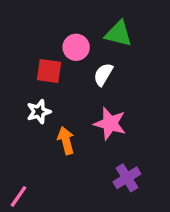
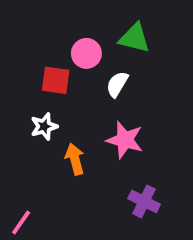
purple cross: (127, 178) -> (144, 201), turned -32

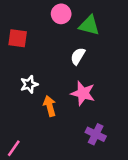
pink circle: (86, 53) -> (61, 14), moved
red square: (56, 80) -> (18, 38), moved

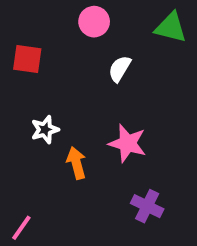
green triangle: (89, 25) -> (171, 27), moved
white semicircle: (78, 56) -> (120, 69), moved

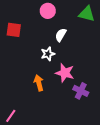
white star: (45, 130) -> (48, 54), moved
purple cross: (147, 206) -> (81, 91), moved

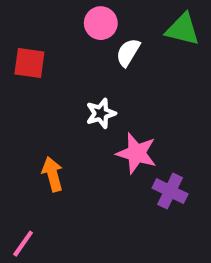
white semicircle: (61, 35) -> (128, 52), moved
orange arrow: (39, 83) -> (52, 174), moved

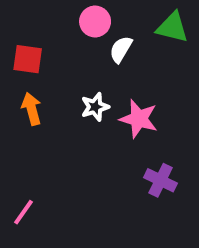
pink star: (136, 153) -> (139, 119), moved
orange arrow: (52, 174) -> (32, 109), moved
pink line: (23, 244) -> (24, 212), moved

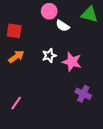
white semicircle: (121, 49) -> (63, 26), turned -88
orange arrow: (32, 109) -> (16, 57), turned 70
pink line: (24, 212) -> (16, 103), moved

